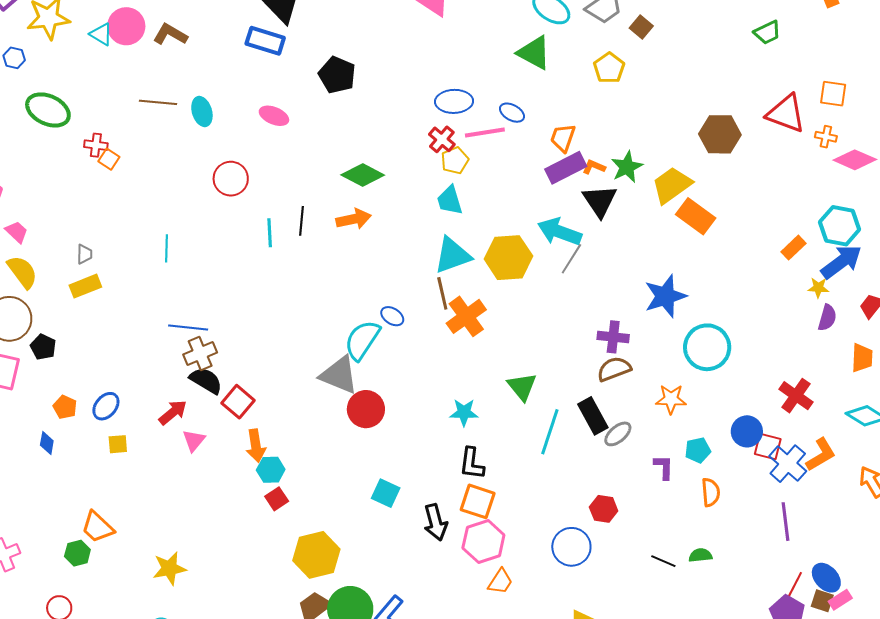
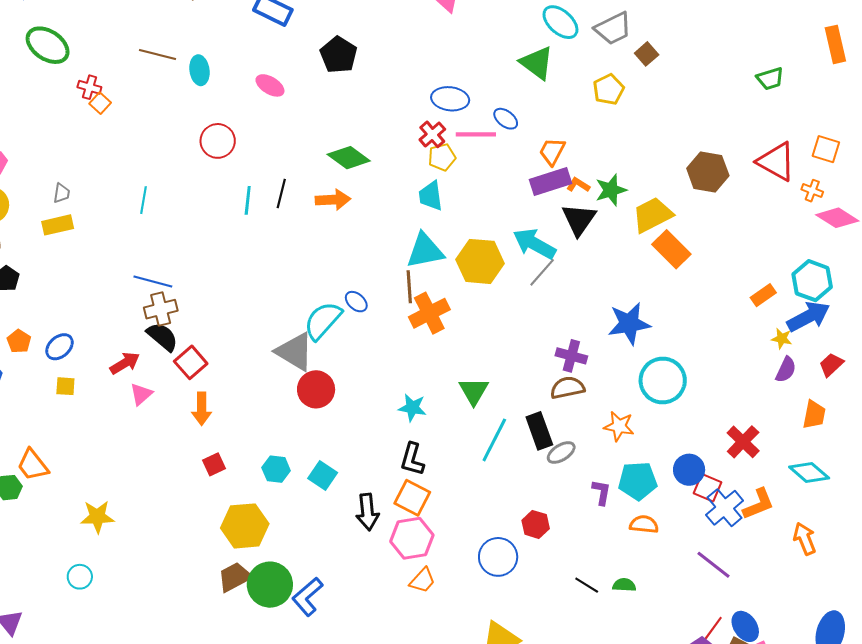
cyan pentagon: (698, 450) -> (638, 481), size x1.5
cyan hexagon: (271, 470) -> (276, 469), moved
orange semicircle: (711, 492) -> (644, 524), turned -88
purple line: (786, 522) -> (713, 565), turned -54

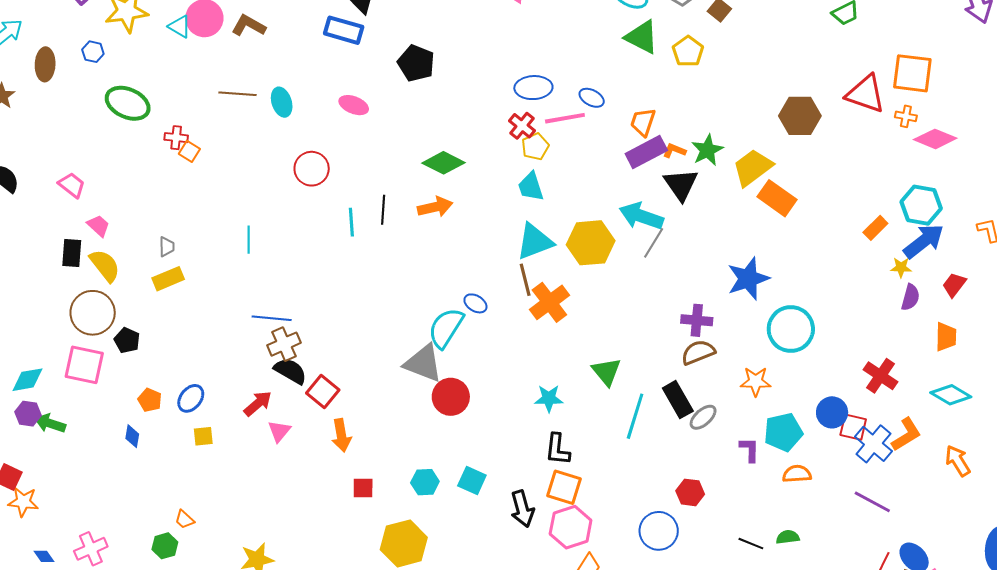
green triangle: (537, 63) -> (642, 37), moved
orange square: (826, 149) -> (912, 73), size x1.5
red square: (214, 464) -> (363, 488), turned 35
orange trapezoid: (33, 465) -> (184, 519), size x0.6

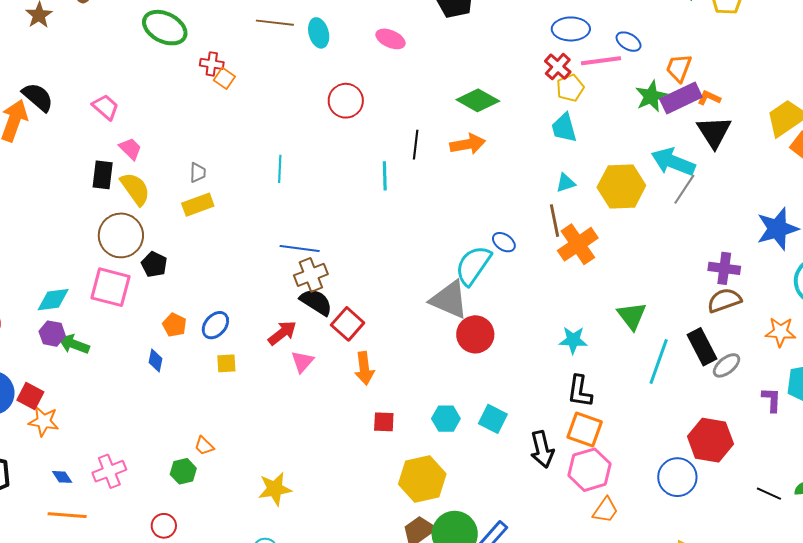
green star: (707, 150) -> (651, 96), moved
cyan line: (351, 222) -> (385, 176), moved
cyan triangle: (535, 242) -> (566, 183), size x0.5
red hexagon: (690, 492) -> (710, 440), size x1.6

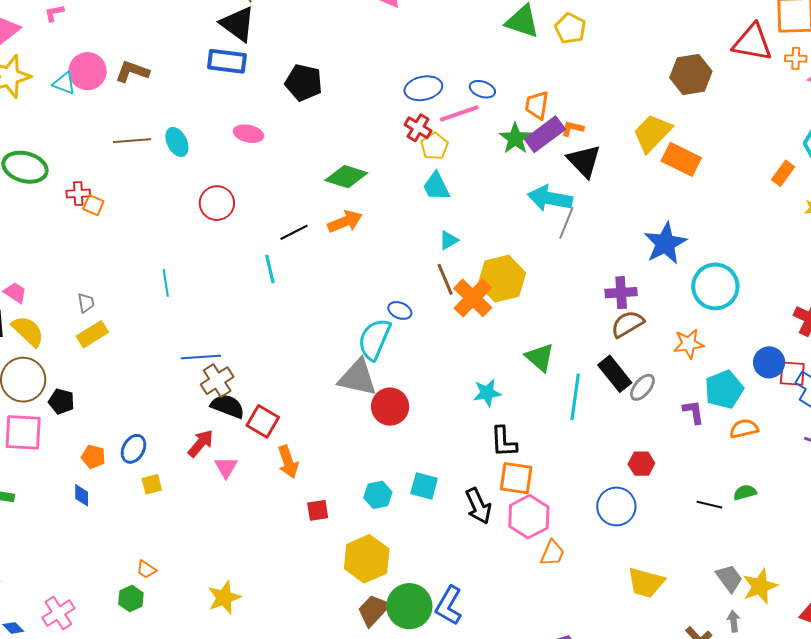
black line: (416, 145) -> (294, 232), turned 68
yellow hexagon: (621, 186) -> (502, 279), moved
red hexagon: (710, 440) -> (641, 464), size x0.6

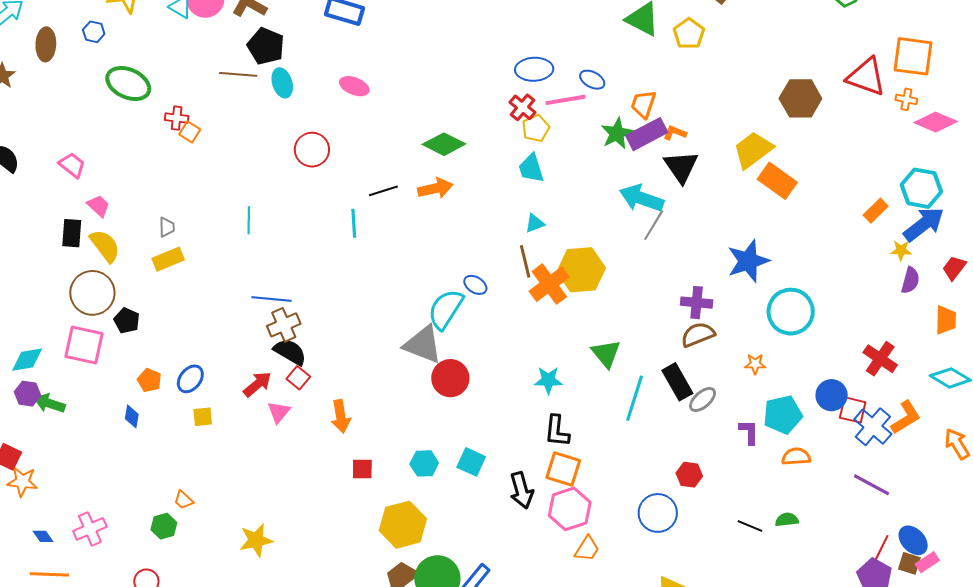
black pentagon: (304, 83) -> (266, 46), moved
orange star: (689, 344) -> (755, 364), size x0.7
red square: (263, 421) -> (298, 378), moved, size x0.7

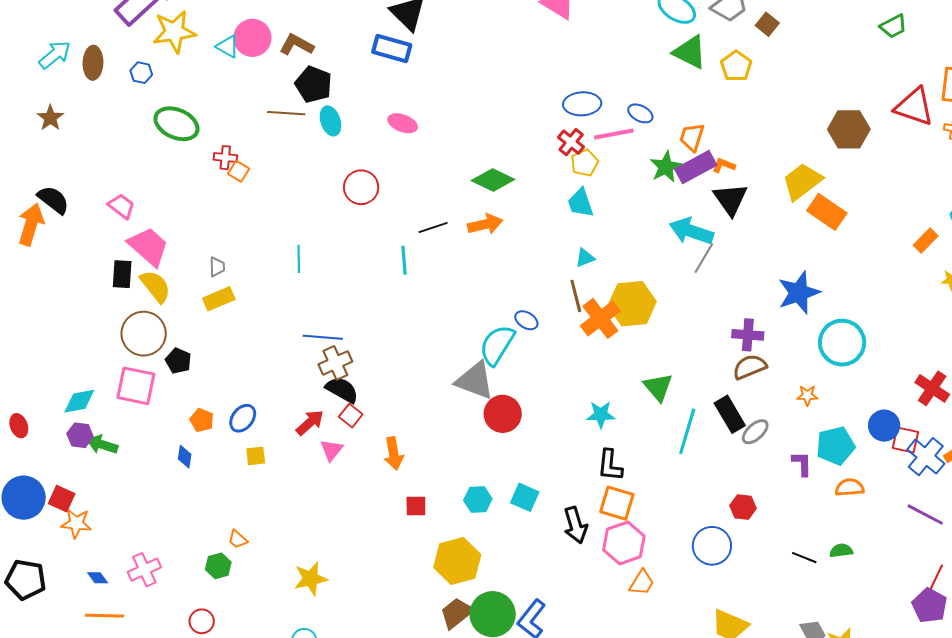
brown ellipse: (46, 44) -> (93, 63), moved
pink trapezoid: (99, 206) -> (148, 246), size x1.8

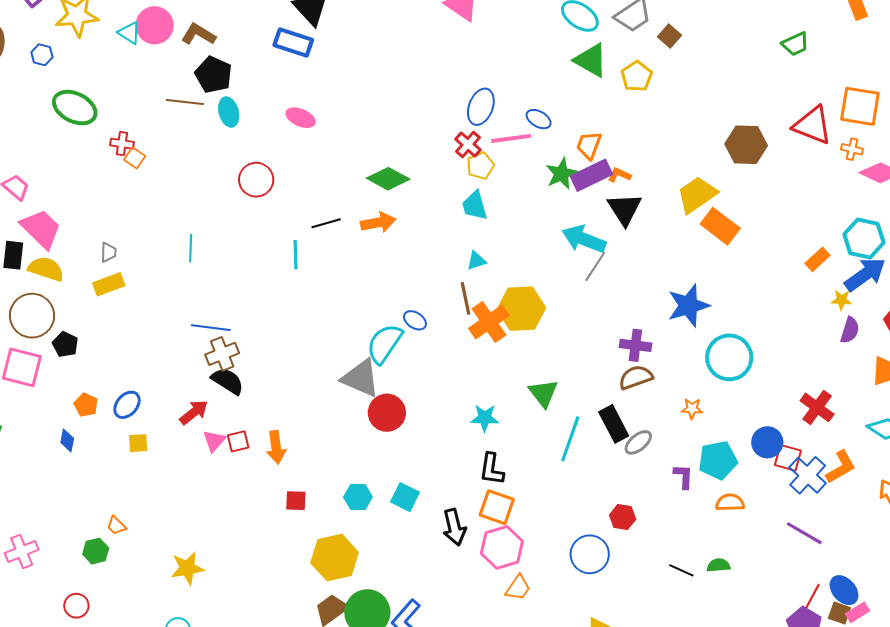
blue ellipse: (582, 104) -> (481, 107), turned -69
yellow semicircle: (155, 286) -> (46, 269), turned -36
red square: (351, 416) -> (238, 441), moved, turned 35

